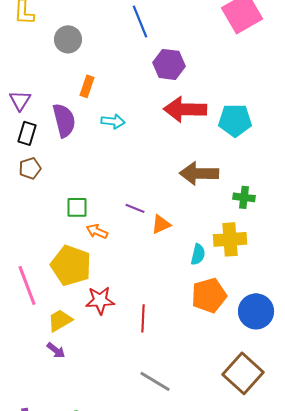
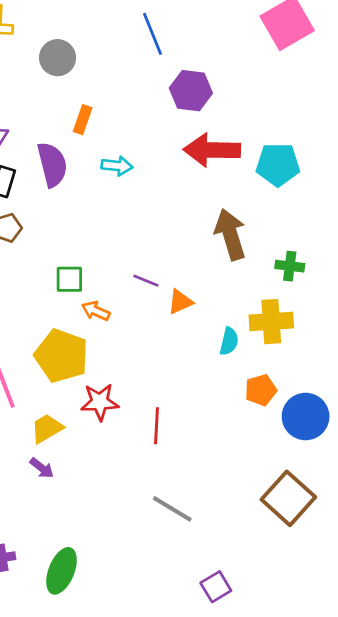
brown arrow: (199, 173) -> (230, 234), turned 72
orange pentagon: (209, 295) -> (261, 390), moved, size x0.7

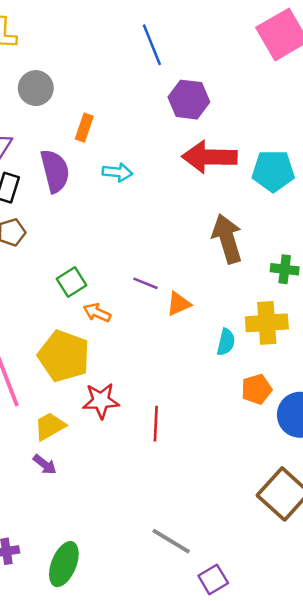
gray circle: (58, 58) -> (36, 88), moved
green square: (69, 279) -> (72, 282), turned -32
gray line: (172, 509) -> (171, 541), moved

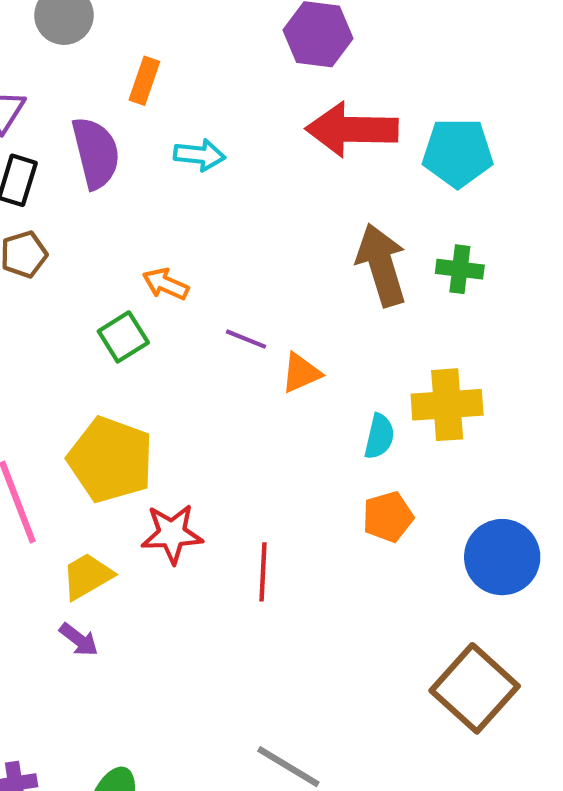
green cross: (285, 269) -> (460, 269), moved
orange arrow: (97, 313) -> (166, 284), moved
orange pentagon: (257, 389) -> (388, 517), moved

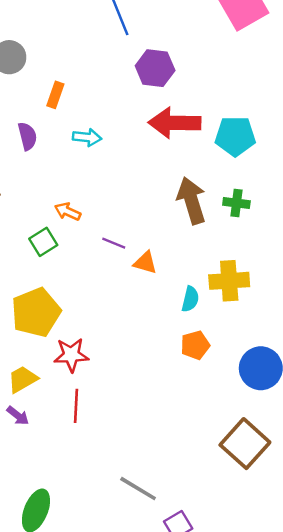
purple semicircle: (96, 153) -> (27, 136), size x0.7
orange triangle: (301, 373) -> (145, 263), turned 40
yellow pentagon: (111, 460) -> (36, 312), turned 30
red line: (263, 572) -> (76, 406), moved

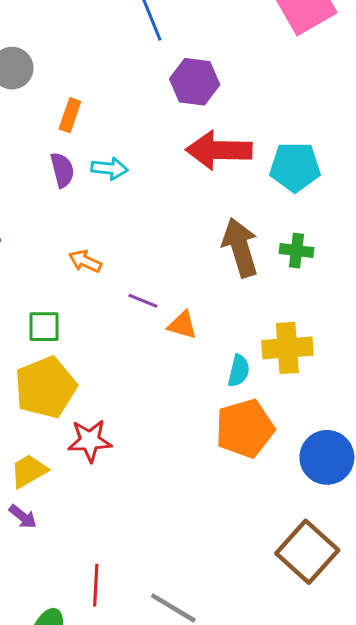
purple semicircle: (27, 136) -> (62, 170), moved
green square: (43, 242) -> (44, 327), moved, turned 32
orange pentagon: (195, 345) -> (245, 428), size x1.6
red line: (76, 406) -> (96, 585), moved

